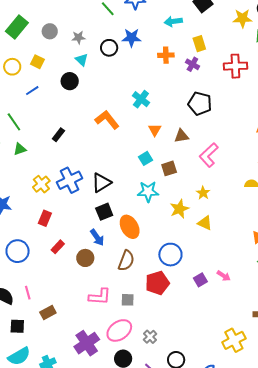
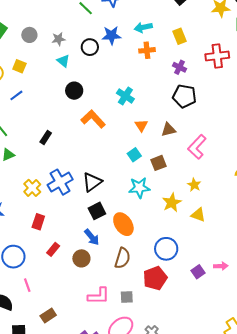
cyan arrow: (173, 21) -> (143, 27), moved
purple cross: (192, 64) -> (180, 67), moved
black circle: (70, 81) -> (74, 91), moved
pink arrow: (224, 276) -> (221, 266), turned -32
pink line: (28, 293) -> (27, 285), moved

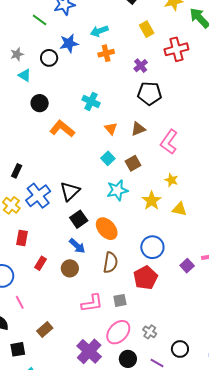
yellow rectangle: (180, 36) -> (147, 29), moved
purple cross: (180, 67) -> (141, 66), turned 32
black rectangle: (46, 138) -> (17, 171), moved

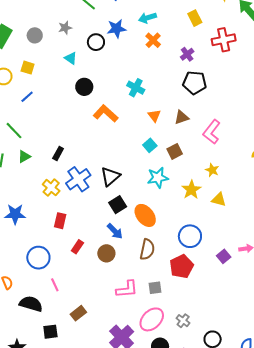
orange cross: (106, 53) -> (153, 40), turned -35
gray star: (17, 54) -> (65, 28), moved

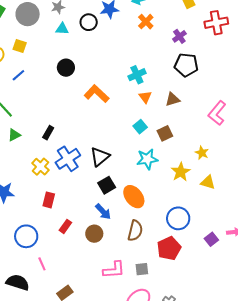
gray circle: (35, 35) -> (28, 14), size x1.5
cyan triangle: (71, 58) -> (62, 29), moved, turned -32
black circle: (84, 87) -> (66, 68), moved
cyan cross: (136, 88) -> (137, 75), moved, turned 36
pink L-shape: (212, 132) -> (217, 113), moved

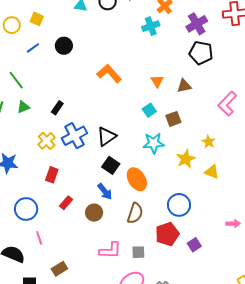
purple cross: (179, 36) -> (197, 24), size x1.5
black circle: (66, 68) -> (64, 46), moved
cyan cross: (137, 75) -> (151, 26), moved
black square: (107, 185) -> (111, 165), turned -30
purple square: (211, 239) -> (194, 245), moved

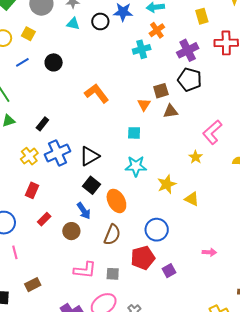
cyan square: (149, 110) -> (134, 133), turned 32
brown square: (173, 119) -> (161, 91), moved
yellow star: (209, 142) -> (196, 157), moved

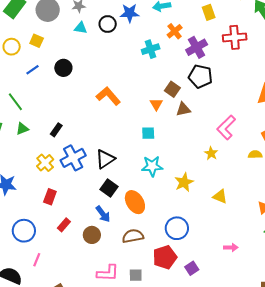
orange cross: (157, 30) -> (175, 31), moved
brown square: (161, 91) -> (172, 89), turned -35
yellow triangle: (192, 199) -> (220, 196), moved
brown semicircle: (112, 235) -> (133, 236), turned -120
pink line: (15, 252) -> (37, 260), turned 40

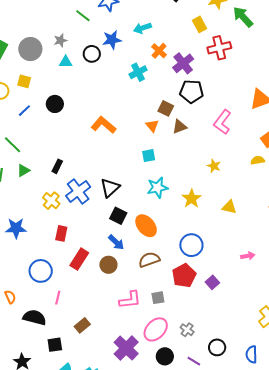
yellow rectangle: (209, 12) -> (200, 24), moved
pink L-shape: (226, 127) -> (222, 122), moved
red rectangle: (64, 225) -> (79, 259), size x1.5

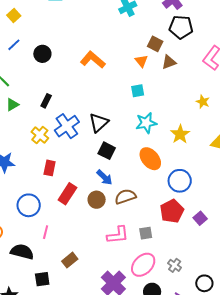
yellow square: (24, 81) -> (14, 15), turned 32
black circle: (55, 104) -> (42, 54), moved
orange ellipse: (146, 226) -> (150, 159), moved
brown semicircle: (149, 260) -> (125, 197), moved

